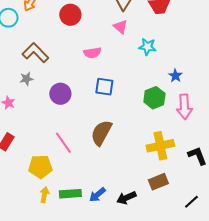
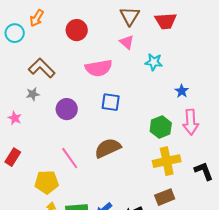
pink semicircle: (92, 53) -> (99, 68), size x1.5
green hexagon: (154, 98) -> (161, 127), moved
brown semicircle: (101, 133) -> (108, 148), turned 36

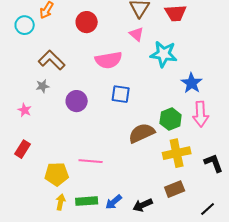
cyan star: (154, 62) -> (164, 54), size x1.5
blue star: (182, 91) -> (192, 83), size x1.5
brown semicircle: (108, 148) -> (142, 133), moved
pink line: (70, 158) -> (91, 161), moved, turned -50

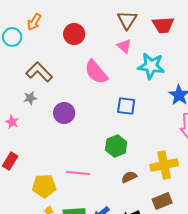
pink semicircle: (109, 60) -> (96, 72), turned 60
blue square: (121, 94) -> (126, 106), moved
green hexagon: (171, 119) -> (116, 146), moved
brown semicircle: (142, 133) -> (129, 177), moved, size x0.6

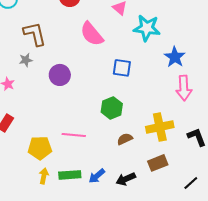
brown L-shape: (39, 72) -> (35, 34), turned 32

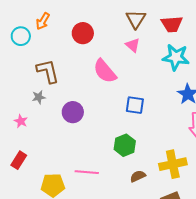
cyan star: (147, 28) -> (176, 57), moved

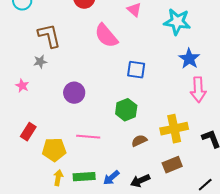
purple circle: (73, 112) -> (74, 93), moved
red rectangle: (19, 160) -> (28, 132), moved

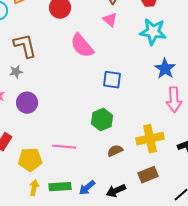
purple circle: (74, 93) -> (27, 103), moved

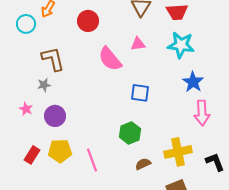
pink triangle: (110, 20) -> (138, 44), moved, turned -49
pink line: (64, 147) -> (92, 160), turned 65
yellow pentagon: (30, 160) -> (60, 151), moved

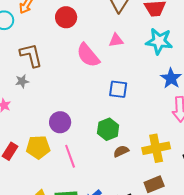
purple circle: (55, 116) -> (60, 122), moved
brown semicircle: (143, 164) -> (121, 151), moved

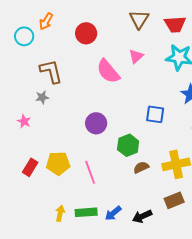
pink triangle: (116, 40) -> (136, 56), turned -35
blue square: (118, 89) -> (155, 114), moved
purple circle: (60, 122) -> (96, 123), moved

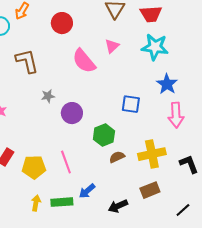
gray star: (42, 97) -> (48, 96), moved
yellow pentagon: (58, 163) -> (34, 167), moved
blue arrow: (113, 213) -> (87, 191), moved

